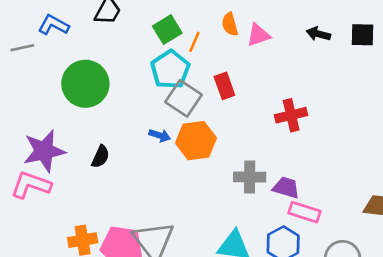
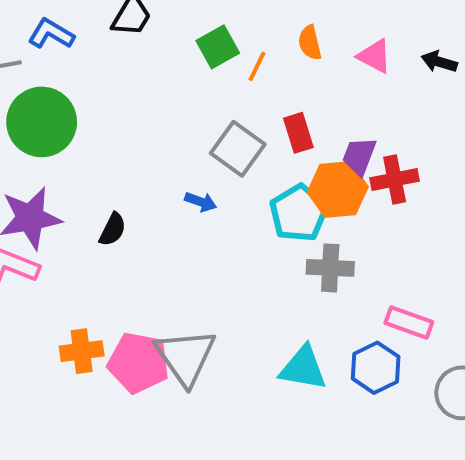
pink triangle: (258, 35) -> (375, 56), moved, turned 45
cyan pentagon: (170, 70) -> (299, 213), moved
green circle: (85, 84) -> (42, 122), moved
orange hexagon: (196, 141) -> (338, 190), moved
purple trapezoid: (286, 188) -> (359, 156), moved, turned -88

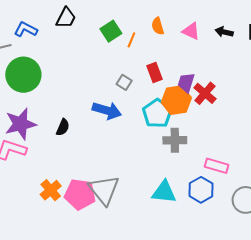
gray square: (238, 149) -> (124, 82), size x0.6
red cross: (395, 180) -> (205, 93), turned -35
blue arrow: (201, 202) -> (107, 111), size x1.8
orange cross: (82, 351) -> (51, 190), turned -30

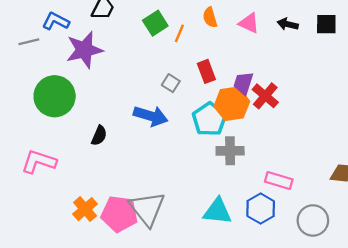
green circle: (23, 75) -> (55, 96), moved
purple star: (21, 124) -> (84, 50), moved

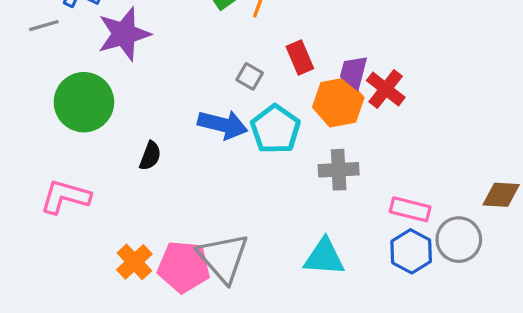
cyan pentagon: (209, 119) -> (275, 129), moved
blue hexagon: (261, 209) -> (411, 251), moved
gray circle: (313, 220) -> (459, 240), moved

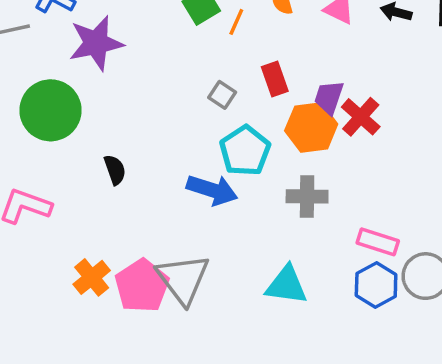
blue arrow: (223, 125) -> (212, 190), moved
black semicircle: (150, 156) -> (115, 170), turned -44
pink pentagon: (184, 267) -> (142, 286), turned 30

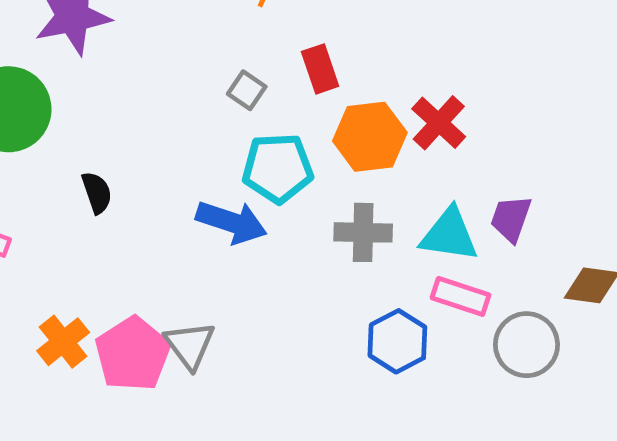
purple trapezoid: (329, 97) -> (511, 219), moved
cyan pentagon: (245, 151) -> (278, 168), turned 30
gray triangle: (183, 279) -> (190, 345), size x0.7
cyan triangle: (287, 285) -> (449, 235), moved
blue hexagon: (376, 285) -> (397, 341), moved

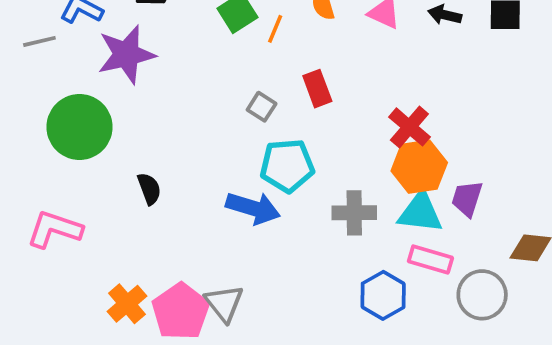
orange hexagon: (370, 137) -> (419, 167), moved

